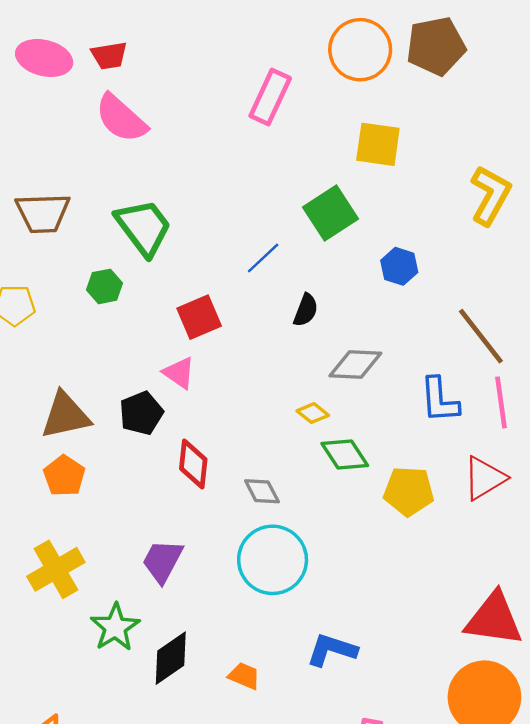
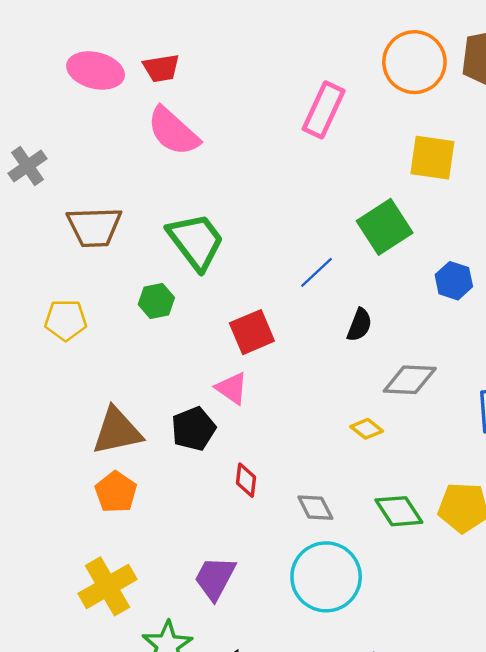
green diamond: (345, 454) -> (399, 511), moved
red diamond: (193, 464) -> (246, 480), size x0.7

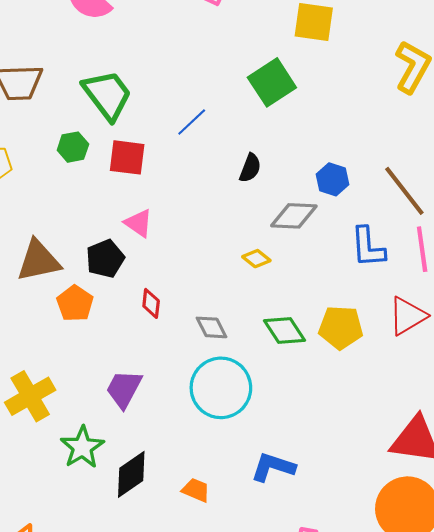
blue line: (316, 272) -> (192, 122), moved
blue hexagon: (454, 281) -> (332, 179), moved
red square: (252, 332) -> (127, 157), moved, turned 30
orange pentagon: (116, 492) -> (75, 303), moved

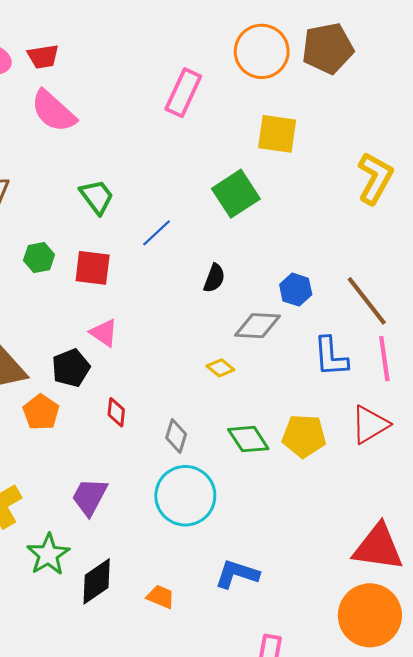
green trapezoid: (107, 95) -> (97, 197), moved, size x0.7
gray diamond: (212, 327) -> (176, 436), turned 44

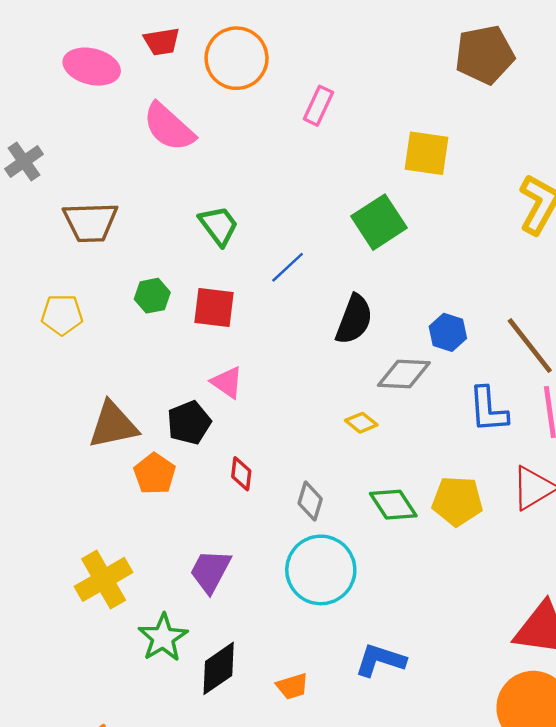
orange circle: (262, 51) -> (237, 58), moved
red trapezoid: (43, 57) -> (162, 42), moved
pink rectangle: (183, 93) -> (318, 106), size x0.7
black semicircle: (214, 278) -> (354, 319), size x1.5
orange trapezoid: (161, 597) -> (292, 686), turned 140

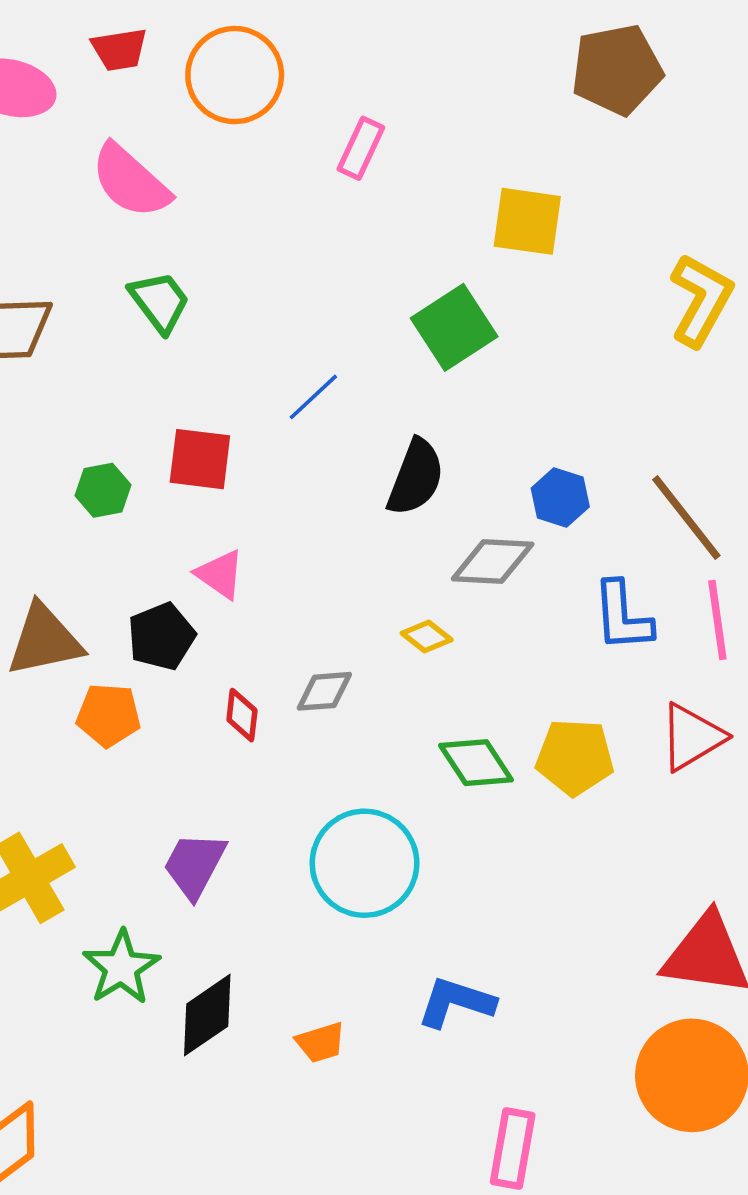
green trapezoid: (219, 226) -> (160, 302), moved
green hexagon: (152, 296) -> (103, 490), moved
orange pentagon: (155, 474) -> (108, 715), turned -30
gray diamond: (310, 501) -> (324, 691), moved, turned 69

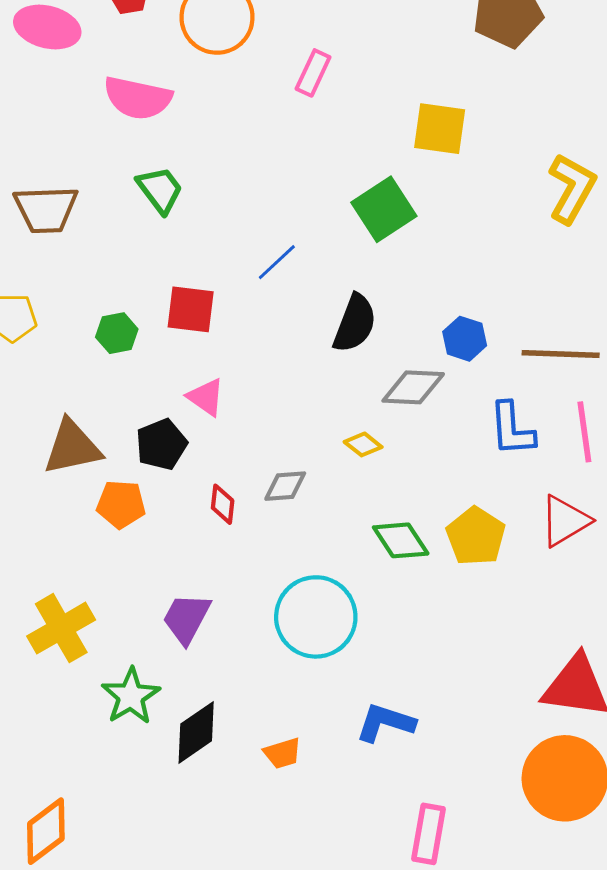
pink semicircle: (130, 181) -> (138, 98), turned -30
brown line: (686, 518) -> (561, 354), turned -50
yellow pentagon: (575, 757) -> (476, 536), turned 30

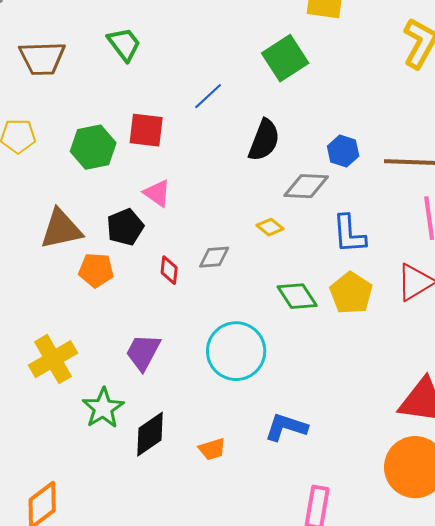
green hexagon: (117, 333) -> (93, 147), size x1.5
blue L-shape: (512, 429) -> (349, 234), moved

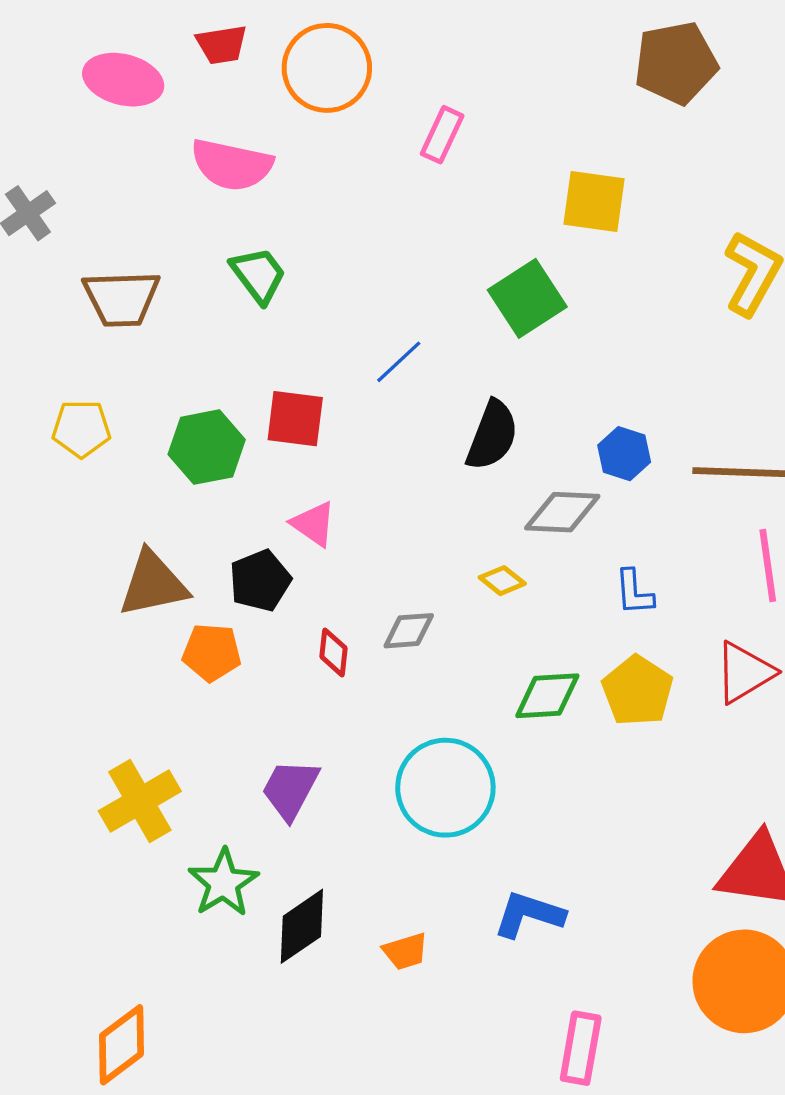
blue L-shape: (349, 234) -> (634, 592), size x0.7
green diamond: (297, 296) -> (547, 696), turned -60

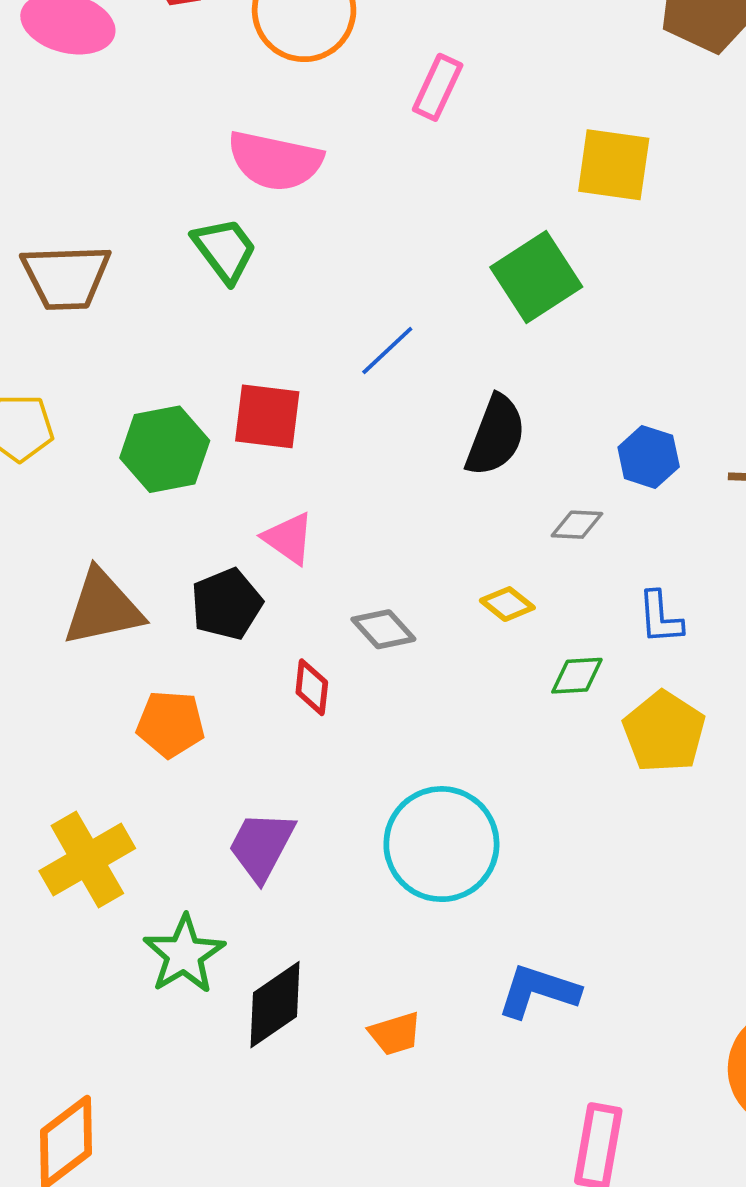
pink semicircle: (232, 165) -> (275, 161), moved
gray diamond: (562, 512) -> (577, 525), size x0.6
gray diamond: (409, 631) -> (383, 629), moved, turned 52
orange pentagon: (212, 652) -> (170, 724), moved
green diamond: (547, 696) -> (577, 676), moved, size x0.7

